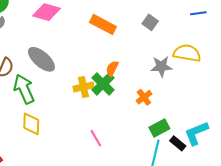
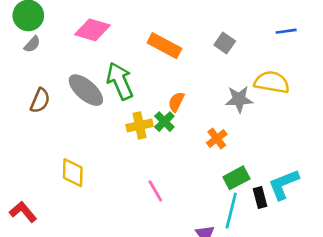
green cross: (103, 84) -> (164, 122), size x0.7
green arrow: (24, 89) -> (120, 81), moved
black rectangle: (178, 143) -> (260, 197), turned 35

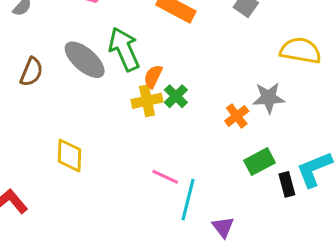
gray star: (239, 99) -> (269, 98), moved
orange semicircle: (176, 102) -> (153, 76), moved
pink line: (155, 191) -> (165, 177), turned -35
cyan line: (231, 211) -> (188, 200), moved

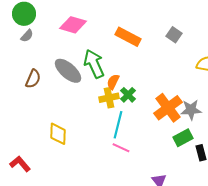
gray star: (269, 98) -> (191, 110), moved
orange cross: (237, 116) -> (168, 108), size x1.8
cyan line: (188, 200) -> (118, 125), moved

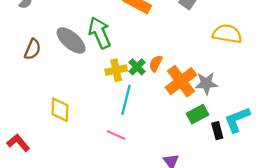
orange semicircle: (113, 82) -> (156, 64), moved
pink line: (121, 148) -> (116, 135), moved

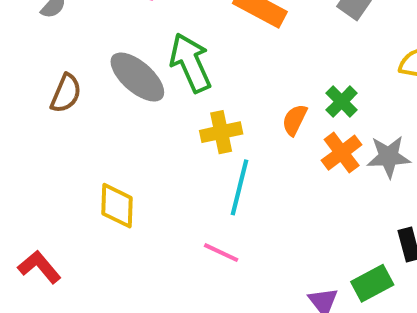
green cross: (137, 67) -> (342, 102), moved
orange cross: (181, 81) -> (342, 153), size x0.7
green rectangle: (198, 114) -> (372, 283), moved

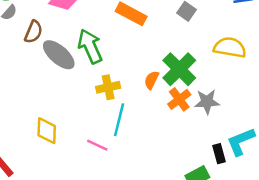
brown semicircle: (66, 93) -> (33, 32), moved
green cross: (342, 102) -> (179, 69), size x1.8
pink line: (221, 253) -> (97, 145), moved

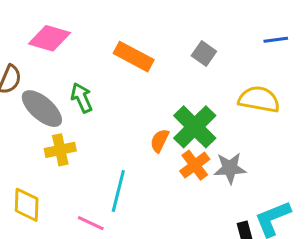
green arrow: (90, 46) -> (82, 98), size x0.7
yellow cross: (108, 87) -> (60, 150), moved

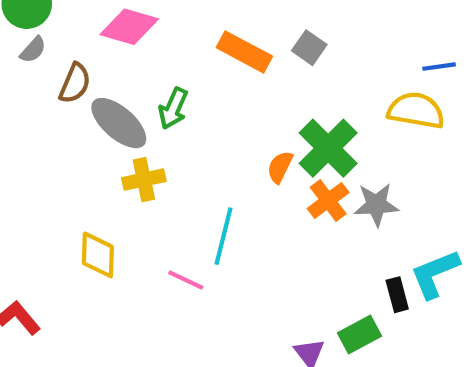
blue line: (276, 40) -> (439, 67), moved
gray square: (204, 53) -> (309, 48), moved
green arrow: (82, 98) -> (173, 108), turned -132

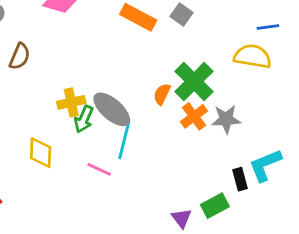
brown semicircle: (75, 83) -> (20, 56), moved
green arrow: (173, 108) -> (84, 119), moved
gray ellipse: (119, 123) -> (112, 109), moved

